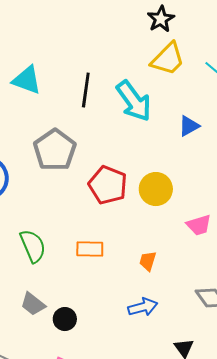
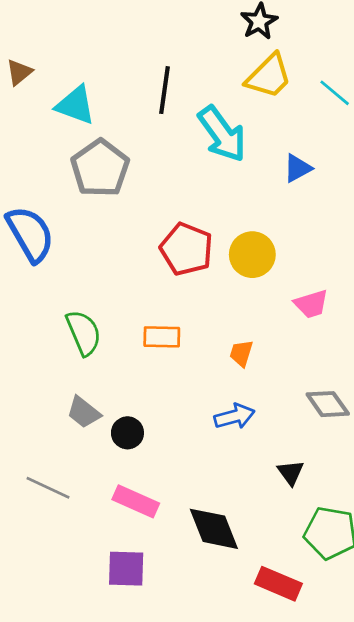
black line: (86, 90) -> (165, 90), moved
gray pentagon: (55, 150) -> (100, 168), moved

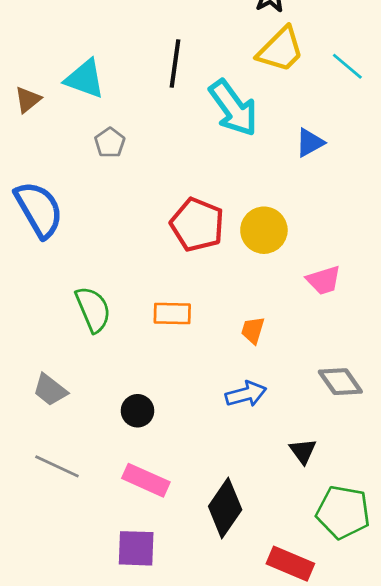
brown triangle: (19, 72) -> (28, 100), moved
gray pentagon: (100, 168) -> (110, 143), size x0.5
gray trapezoid: (84, 412) -> (50, 390), moved
black diamond: (214, 529) -> (225, 508), turned 56

